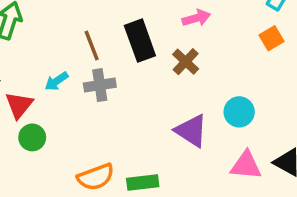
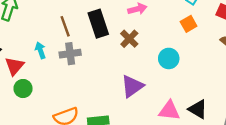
cyan arrow: (56, 81) -> (40, 50), turned 105
cyan circle: (239, 112) -> (169, 58), moved
purple triangle: (191, 131) -> (132, 86), turned 50

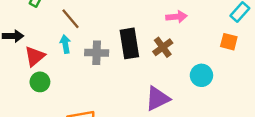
black rectangle: (98, 24) -> (129, 43), moved
orange square: (189, 24) -> (229, 42), turned 35
brown line: (65, 26) -> (70, 19), moved, turned -30

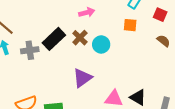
black rectangle: (129, 43) -> (54, 39), turned 65
cyan circle: (201, 75) -> (101, 44), moved

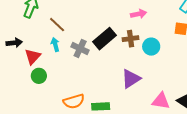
brown cross: (80, 38) -> (131, 39), turned 35
gray cross: (30, 50) -> (80, 49), turned 30

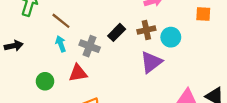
black rectangle: (104, 39) -> (117, 32), size x0.7
red triangle: (33, 57) -> (78, 73), moved, turned 42
purple triangle: (131, 79) -> (151, 62), moved

